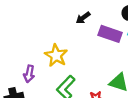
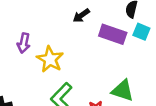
purple arrow: (29, 74) -> (24, 43), moved

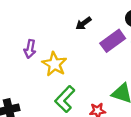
purple rectangle: (113, 34) -> (113, 41), turned -55

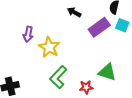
black arrow: (84, 23) -> (74, 12), turned 64

